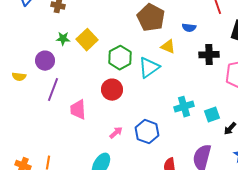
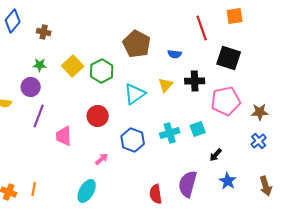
green star: (63, 39) -> (40, 65), moved
yellow triangle: (168, 47) -> (166, 85), moved, turned 49
green hexagon: (120, 58) -> (102, 71), moved
cyan square: (212, 115) -> (198, 129), moved
blue hexagon: (147, 132) -> (133, 140), moved

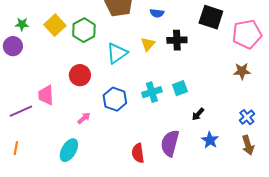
pink pentagon: (226, 101) -> (247, 34), moved
purple line: (39, 116) -> (21, 111), moved, turned 45
blue cross: (259, 141) -> (247, 117), moved

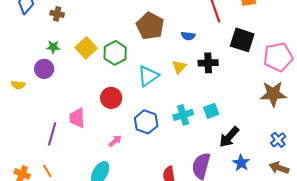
brown star: (242, 71) -> (273, 94), size x1.5
purple line: (21, 111) -> (52, 134), turned -50
black arrow: (198, 114) -> (229, 137), size x1.6
brown arrow: (248, 145) -> (279, 168), turned 126
orange line: (16, 148) -> (47, 171), turned -40

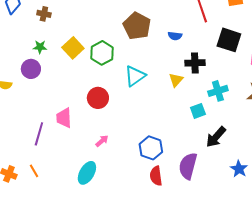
yellow triangle: (179, 67) -> (176, 80), moved
cyan cross: (183, 115) -> (218, 91), moved
blue hexagon: (146, 122) -> (151, 148), moved
blue star: (241, 163) -> (239, 169), moved

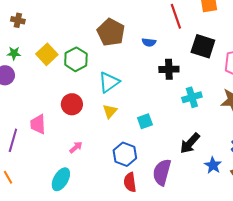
yellow triangle: (176, 80) -> (110, 111), moved
cyan square: (198, 111) -> (145, 121), moved
blue star: (239, 169) -> (213, 165), moved

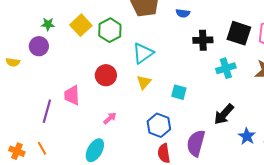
black square: (203, 46) -> (239, 33), moved
cyan square: (145, 121) -> (179, 92), turned 35

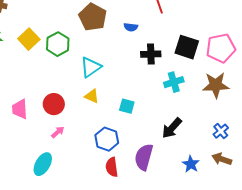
red circle: (106, 75) -> (54, 104), moved
yellow triangle: (144, 82) -> (92, 96), turned -49
blue star: (247, 136) -> (191, 164), moved

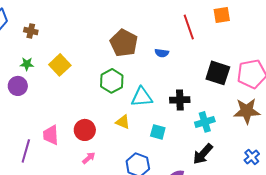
green hexagon: (58, 44) -> (112, 81), moved
black cross: (151, 54) -> (180, 100), moved
cyan triangle: (91, 67) -> (142, 97), moved, turned 30
cyan cross: (174, 82) -> (205, 122), moved

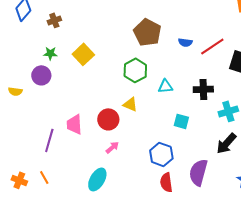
red line: (189, 27) -> (212, 46), moved, turned 75
brown cross: (31, 31) -> (54, 20), turned -32
cyan triangle: (142, 97) -> (165, 86), size x0.7
yellow triangle: (123, 122) -> (130, 104), moved

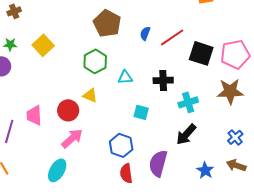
blue semicircle: (185, 42) -> (145, 33), turned 104
pink arrow: (112, 147) -> (72, 138), size x1.6

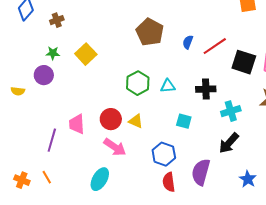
green hexagon: (95, 61) -> (138, 83), moved
yellow triangle: (90, 95) -> (136, 121), moved
pink arrow: (72, 138) -> (115, 147), turned 75

